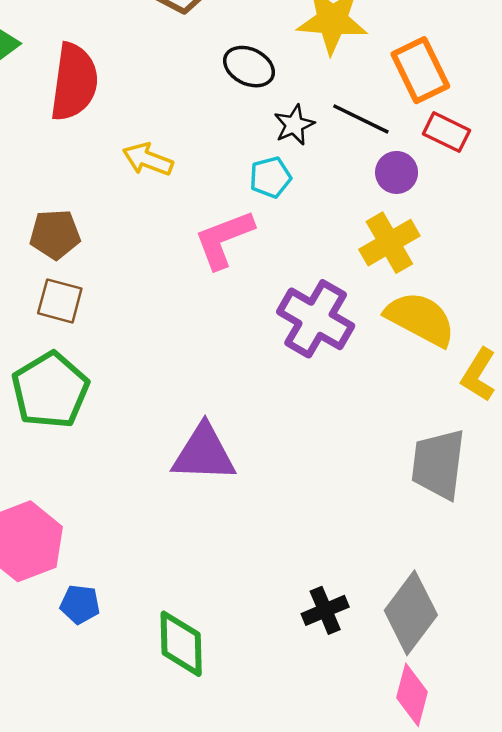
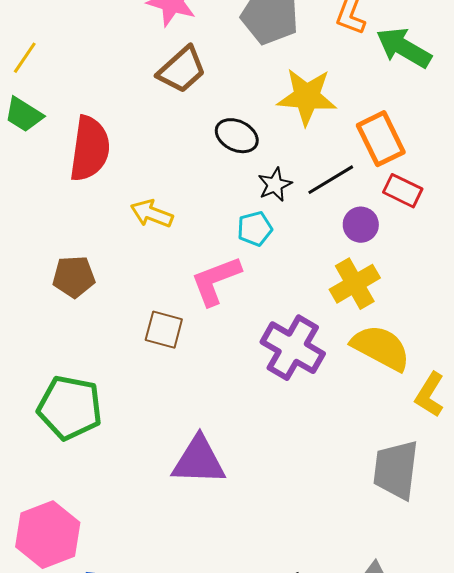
black line: (361, 119) -> (331, 180), turned -57
brown square: (60, 301) -> (164, 330), moved
green pentagon: (50, 390) -> (70, 408), turned -30

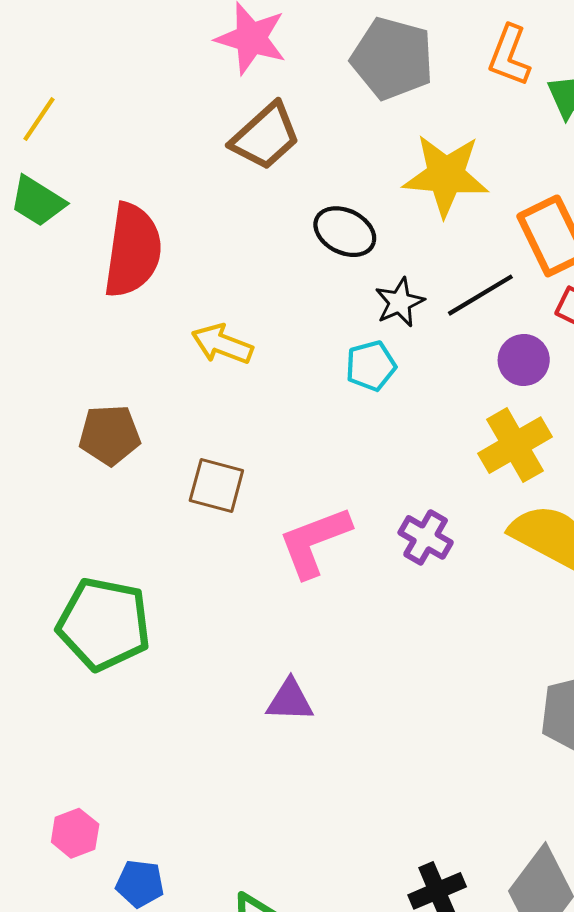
pink L-shape: (216, 281) -> (314, 542), moved
brown square: (164, 330) -> (216, 486), moved
purple cross: (293, 348) -> (426, 537), size x0.6
purple triangle: (199, 461) -> (290, 700), size x0.6
pink hexagon: (48, 535) -> (75, 833), moved, size x0.5

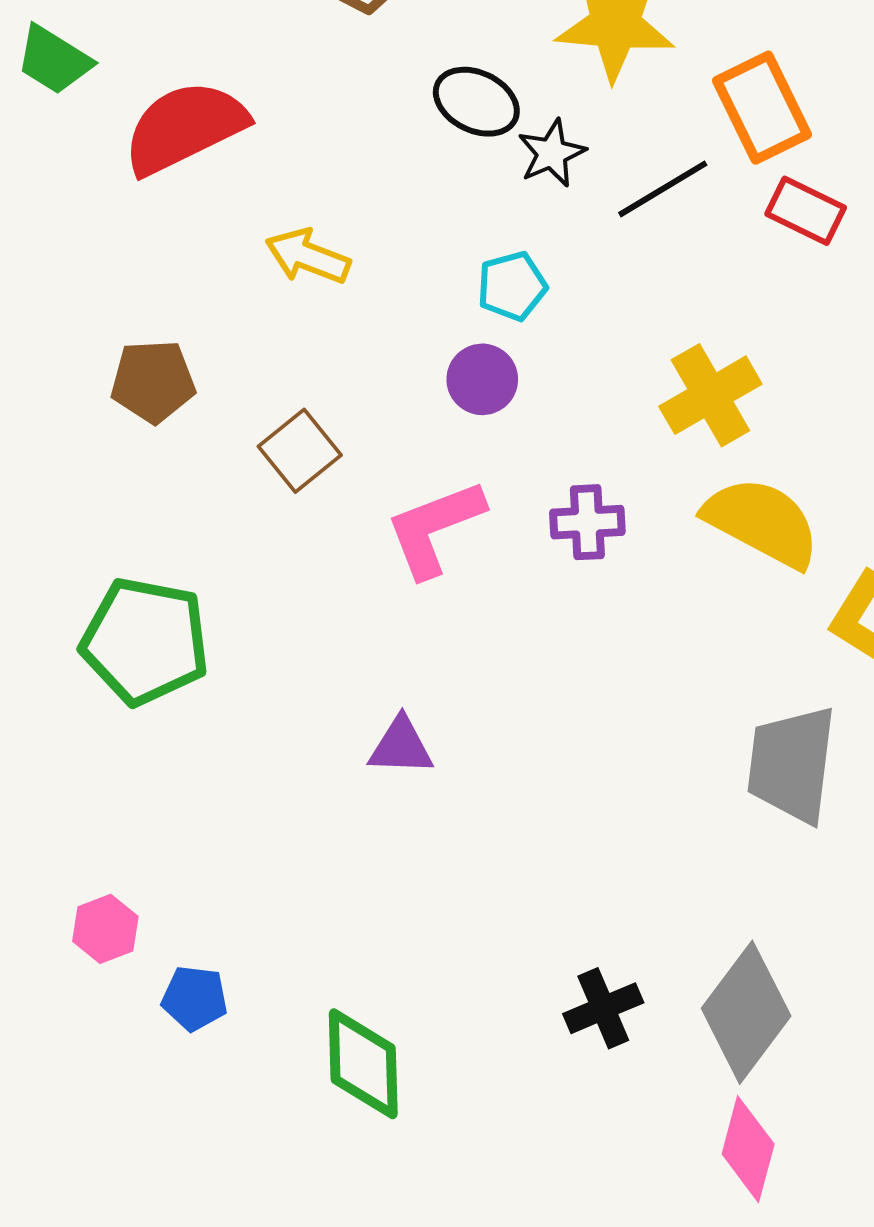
red semicircle: (133, 250) -> (185, 127), turned -124
black star: (400, 302) -> (552, 153), moved
purple circle: (524, 360) -> (482, 379), moved
brown square: (216, 486) -> (300, 451), turned 36
purple cross: (426, 537) -> (587, 522), turned -33

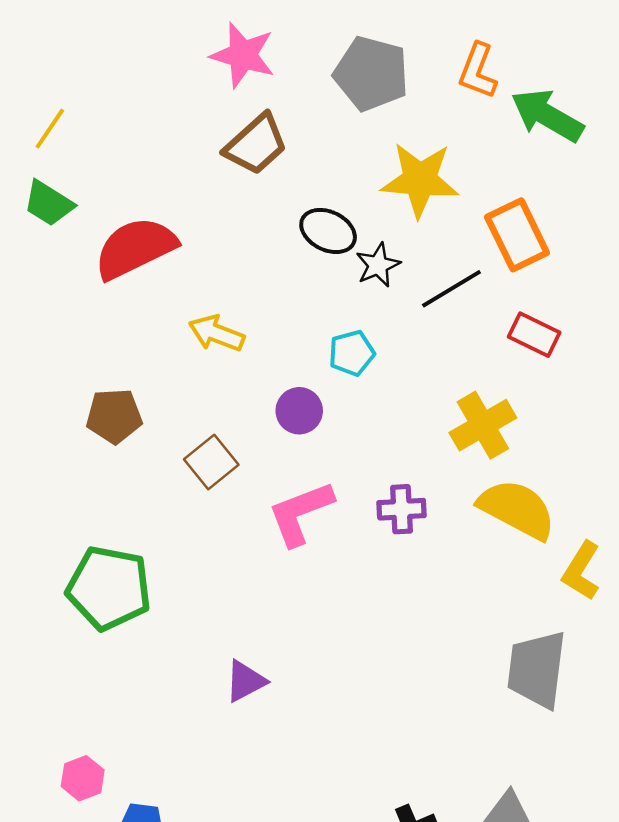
red rectangle: (806, 211) -> (534, 335), moved
purple circle: (482, 379) -> (299, 411), moved
purple triangle: (401, 746) -> (245, 681), moved, turned -30

